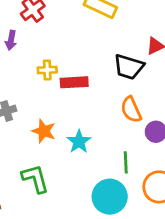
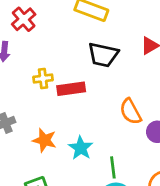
black trapezoid: (129, 67) -> (103, 55), moved
green line: (126, 162) -> (113, 167), moved

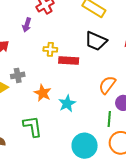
orange semicircle: (131, 112) -> (107, 85), turned 54
green line: (113, 167) -> (109, 119), moved

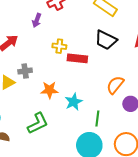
orange star: (43, 93) -> (49, 90), turned -30
green line: (109, 119) -> (97, 119), moved
green L-shape: (33, 126) -> (38, 123), turned 70

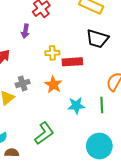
orange star: (49, 90) -> (53, 85), moved, turned -30
cyan star: (74, 102) -> (76, 106), turned 30
green line: (97, 119) -> (102, 105), moved

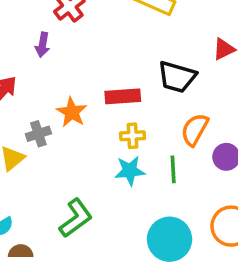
black trapezoid: (97, 39) -> (177, 77), moved
yellow cross: (52, 53) -> (133, 136), moved
orange star: (53, 85) -> (72, 112), moved

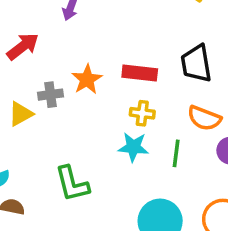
black trapezoid: (177, 77) -> (196, 64), turned 54
orange semicircle: (195, 130) -> (204, 118), turned -108
green L-shape: (76, 218) -> (72, 184), turned 102

